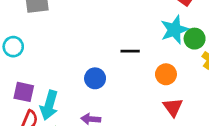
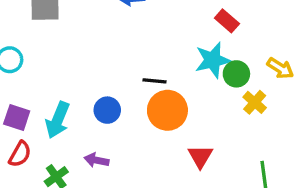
orange circle: (166, 74) -> (167, 110), moved, size x1.5
cyan arrow: (49, 105) -> (58, 120), moved

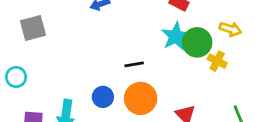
green circle: (236, 74) -> (197, 42), size x1.4
orange circle: (167, 110) -> (141, 98), moved

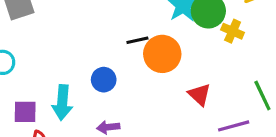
orange circle: (141, 98) -> (162, 54), moved

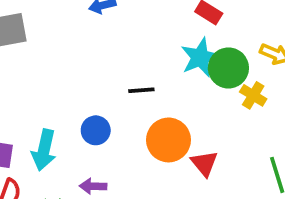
orange circle: (162, 54) -> (168, 140), moved

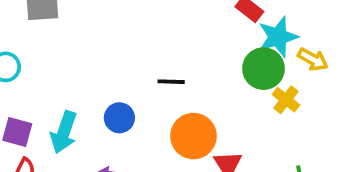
cyan star: (200, 57) -> (278, 37), moved

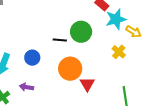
green circle: (263, 69) -> (81, 32), moved

